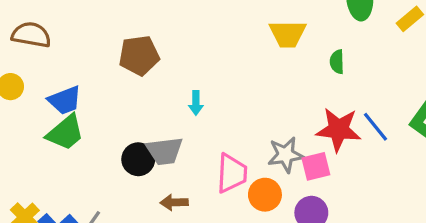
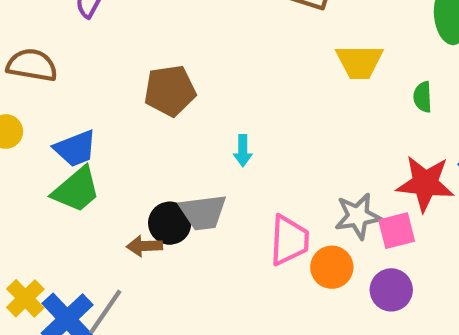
brown arrow: (174, 202) -> (144, 246), moved

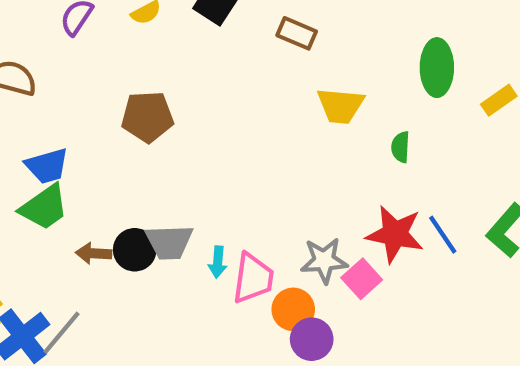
cyan arrow: (243, 151) -> (218, 262), moved
pink square: (397, 231) -> (362, 279), turned -33
brown arrow: (144, 246) -> (94, 253), moved
purple circle: (391, 290) -> (312, 339), moved

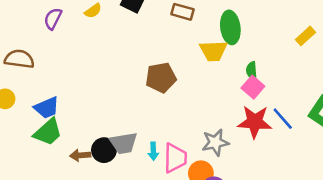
green ellipse: (437, 68) -> (230, 27), moved
brown pentagon: (147, 117) -> (161, 78), moved
pink square: (362, 279) -> (253, 87), moved

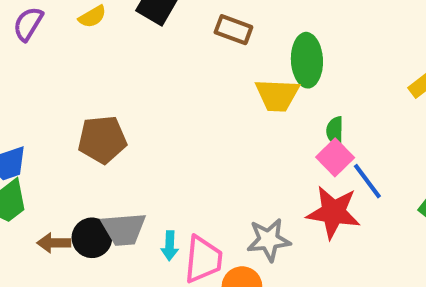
brown pentagon: (161, 78) -> (102, 140), moved
blue line: (283, 119) -> (367, 181), moved

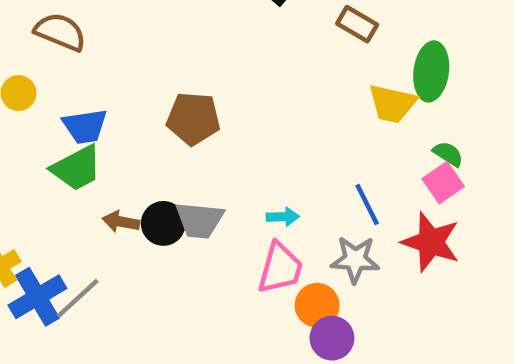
green semicircle: (335, 131) -> (448, 154), turned 112
blue line: (367, 181) -> (367, 205), moved
cyan arrow: (170, 246) -> (283, 217), moved, turned -104

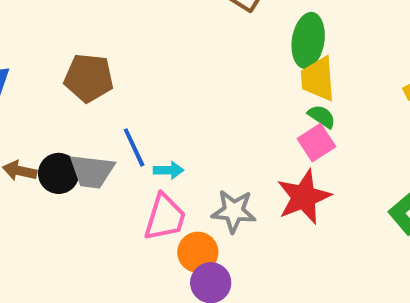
yellow trapezoid: (392, 104) -> (318, 79), moved, turned 72
blue line: (367, 205) -> (134, 147), moved
red star: (431, 242) -> (304, 197), turned 30

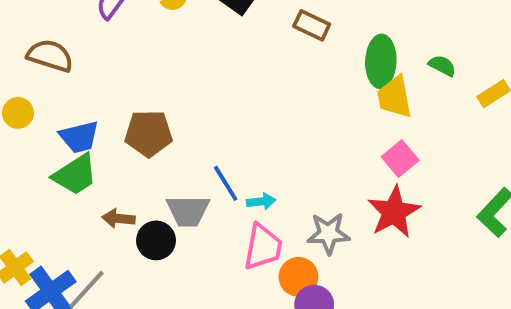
brown pentagon: (89, 78) -> (149, 133), moved
green semicircle: (322, 116) -> (442, 66), moved
black circle: (59, 173) -> (156, 240), moved

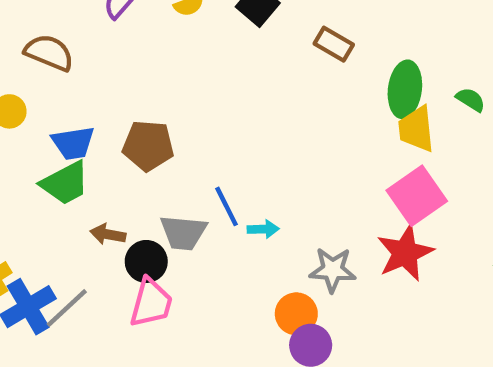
pink square: (400, 159) -> (417, 196), size x1.5
pink trapezoid: (263, 247) -> (151, 303), moved

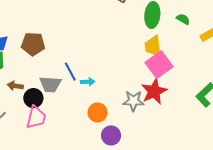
yellow trapezoid: (416, 129) -> (153, 46), moved
gray star: (333, 270) -> (133, 101), moved
orange circle: (296, 314) -> (98, 113), moved

